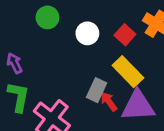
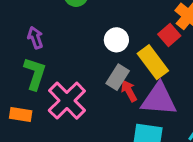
white circle: (87, 33) -> (116, 40), moved
red square: (125, 35) -> (169, 35), moved

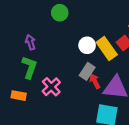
yellow rectangle: (153, 62) -> (107, 48), moved
pink cross: (67, 101) -> (51, 87), size x0.7

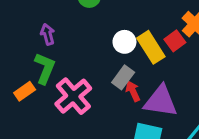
pink cross: (51, 87) -> (73, 96), size x1.4
orange rectangle: (19, 96) -> (25, 91), moved, turned -48

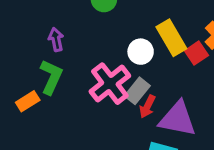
yellow rectangle: (151, 47) -> (171, 38), moved
red arrow: (133, 91) -> (147, 107), turned -132
pink cross: (73, 96) -> (110, 84), moved

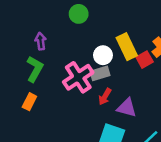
gray rectangle: (137, 91) -> (100, 73), moved, turned 30
orange rectangle: (28, 101) -> (29, 102), moved, turned -35
purple triangle: (178, 119) -> (127, 108), size x0.7

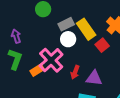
red square: (145, 60) -> (102, 45), moved
gray rectangle: (100, 73) -> (66, 24), moved
orange rectangle: (29, 102) -> (37, 70), moved, turned 40

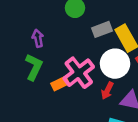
white circle: (68, 39) -> (115, 64), moved, size x1.5

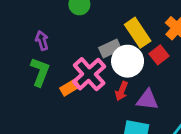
gray rectangle: (102, 29) -> (110, 49), moved

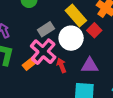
gray rectangle: (110, 49) -> (46, 29), moved
red arrow: (122, 91) -> (61, 65), moved, turned 144

